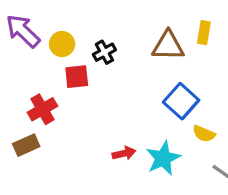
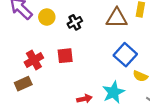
red square: (77, 77) -> (65, 56), moved
red arrow: (124, 153) -> (84, 99), moved

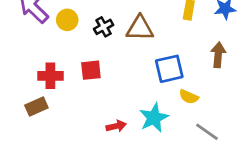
brown triangle: (117, 18) -> (140, 28), moved
blue square: (125, 55) -> (169, 69), turned 35
red cross: (34, 60) -> (50, 76), turned 30

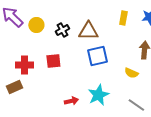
blue square: (169, 69) -> (97, 56), moved
yellow semicircle: (189, 97) -> (131, 73), moved

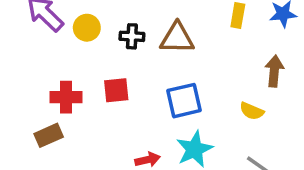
black cross: (62, 30) -> (132, 36), turned 32
blue square: (97, 56) -> (184, 101), moved

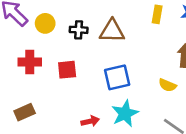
red cross: (66, 97) -> (30, 62), moved
brown rectangle: (49, 135) -> (25, 112), moved

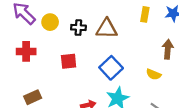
red cross: (30, 62) -> (26, 51), moved
blue square: (117, 77) -> (111, 68), turned -30

